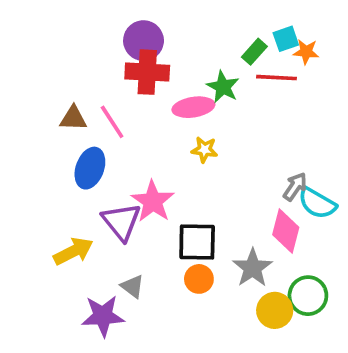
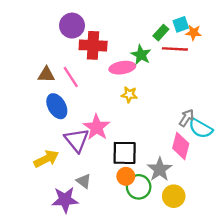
purple circle: (144, 41) -> (72, 26), moved
blue ellipse: (90, 168) -> (57, 106), turned -50
green circle: (308, 296) -> (139, 187), moved

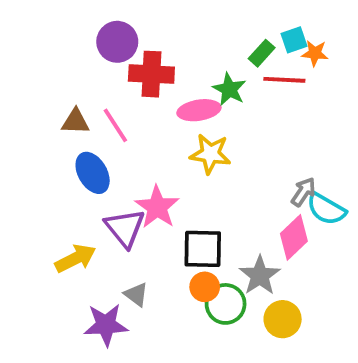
yellow star: (129, 95) -> (210, 154), size x1.5
pink diamond: (181, 146) -> (294, 237), turned 32

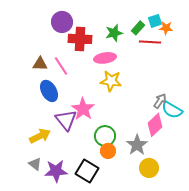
green star: (229, 89) -> (114, 33), moved, turned 30
black square: (203, 249) -> (87, 171), moved, turned 30
gray triangle: (136, 294) -> (35, 164), moved
green circle: (226, 304) -> (105, 136), moved

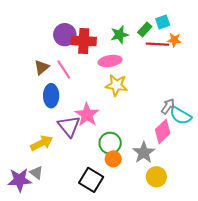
purple circle: (62, 22) -> (65, 35), moved
orange star: (166, 28) -> (174, 40), moved
brown triangle: (40, 64) -> (42, 67), turned -42
blue ellipse: (49, 91) -> (51, 96), turned 30
purple star: (56, 171) -> (20, 180), moved

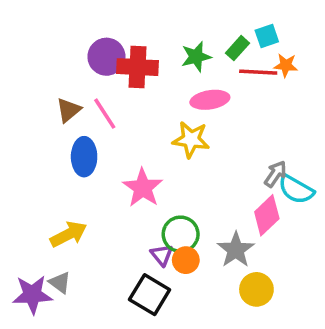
pink ellipse: (110, 61) -> (210, 100), moved
purple triangle: (69, 126) -> (162, 255), moved, size x0.6

